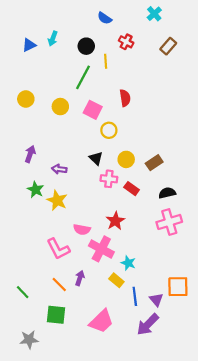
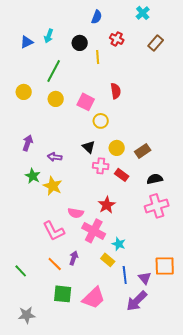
blue semicircle: (105, 18) -> (97, 17), turned -104
green line: (83, 77) -> (54, 71), moved
green square: (56, 315) -> (63, 294), moved

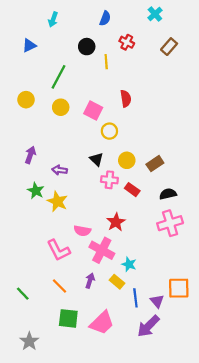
cyan arrow: (49, 36) -> (53, 19), moved
purple arrow: (74, 258) -> (90, 281), moved
gray star: (27, 315) -> (29, 341), turned -30

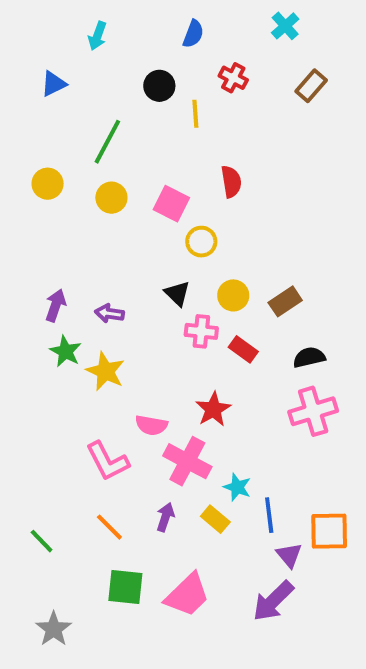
purple arrow: (30, 155) -> (56, 305), moved
blue line: (135, 298) -> (269, 515), moved

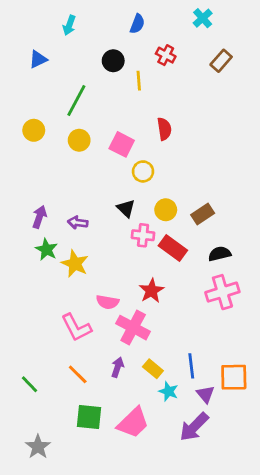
red rectangle: (243, 349) -> (173, 248), size x1.4
cyan star: (237, 487) -> (169, 391), moved

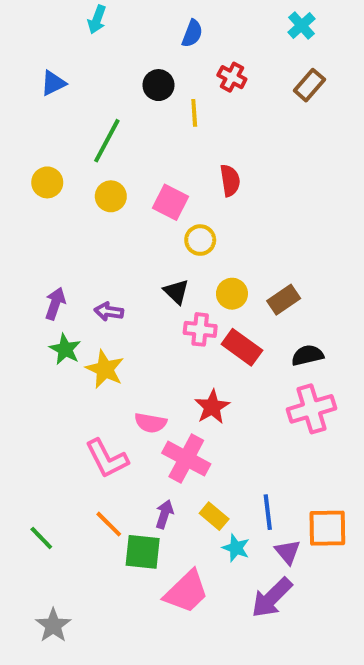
cyan cross: (203, 18) -> (302, 25), moved
cyan arrow: (69, 25) -> (97, 20), moved
green square: (89, 417) -> (143, 552), moved

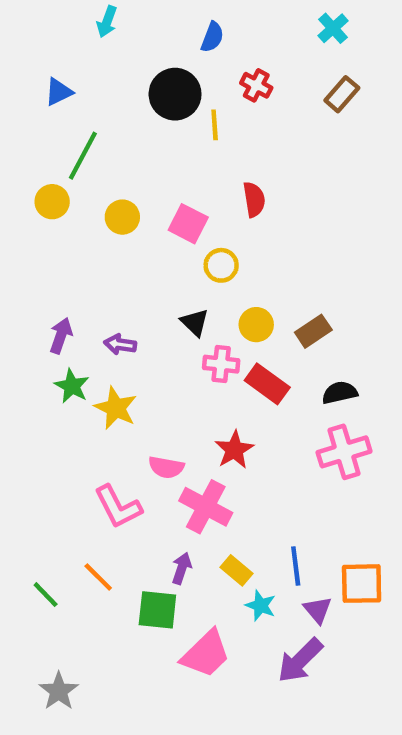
black circle: (158, 85) -> (175, 94), size x1.5
green line: (107, 141) -> (83, 156), moved
orange line: (109, 524) -> (98, 577), moved

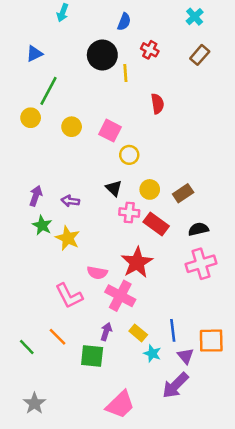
red semicircle: (254, 199) -> (157, 104), moved
red star: (234, 450) -> (137, 262), size x1.4
pink trapezoid: (206, 654) -> (120, 405), moved

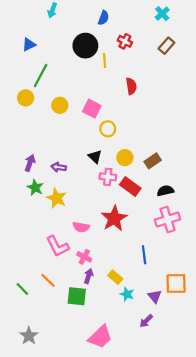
pink cross: (120, 296) -> (84, 257), moved, size x0.6
blue line: (173, 330) -> (144, 255), moved
purple arrow: (175, 385) -> (146, 321), size x0.6

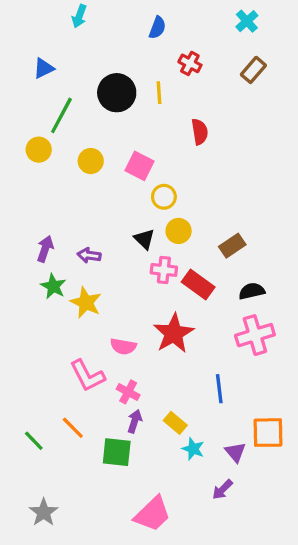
black circle: (85, 46) -> (117, 93), moved
yellow circle: (125, 158) -> (179, 231), moved

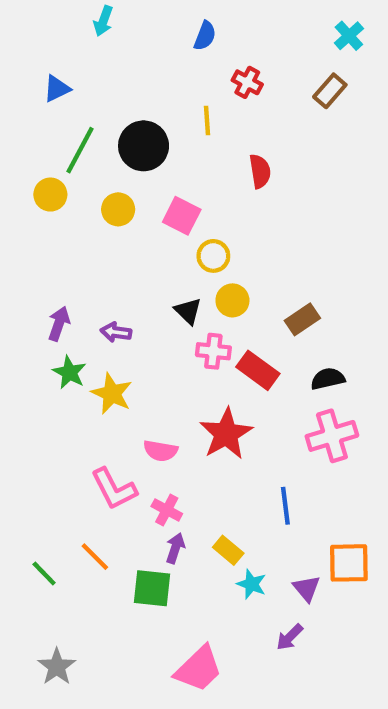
cyan cross: (247, 21) -> (349, 36), moved
black circle: (117, 93) -> (144, 146), moved

